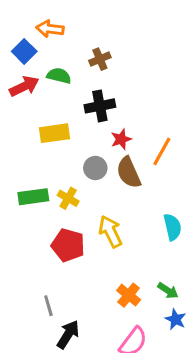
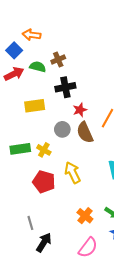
brown cross: (100, 59) -> (58, 60), moved

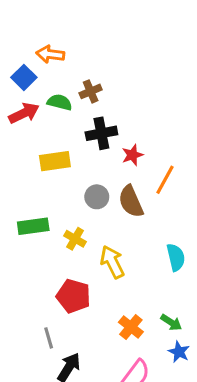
red star: (80, 110) -> (132, 155), moved
yellow cross: (44, 150) -> (75, 239), moved
red pentagon: (44, 182) -> (74, 296), moved

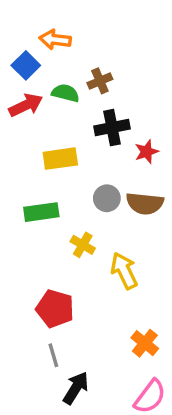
brown semicircle: (131, 201) -> (145, 203), turned -60
green rectangle: (33, 226) -> (41, 212), moved
red pentagon: (74, 296) -> (55, 309), moved

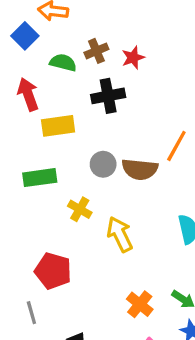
red arrow: (26, 105) -> (28, 94), moved, turned -84
red star: (147, 152) -> (133, 58), moved
gray line: (53, 355) -> (31, 313), moved

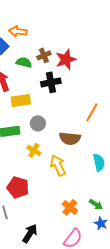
red star: (133, 58) -> (66, 59), size x1.5
gray circle: (103, 164) -> (38, 123), moved
brown semicircle: (140, 169) -> (70, 138), moved

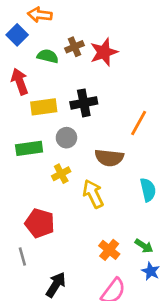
black cross: (51, 82) -> (84, 103), moved
yellow cross: (34, 150) -> (61, 174), turned 32

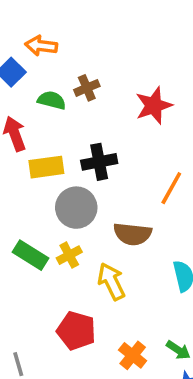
red star: (104, 52) -> (154, 106), moved
gray circle: (66, 138) -> (76, 208), size x1.5
green rectangle: (29, 148) -> (31, 255), moved, turned 40
red pentagon: (40, 223) -> (76, 331), moved

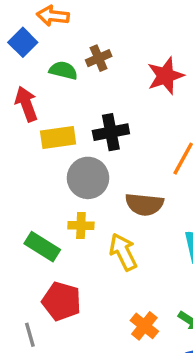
green rectangle: (31, 255) -> (42, 247), moved
yellow cross: (69, 255) -> (81, 225), turned 30
red pentagon: (76, 331) -> (62, 301), moved

